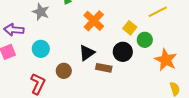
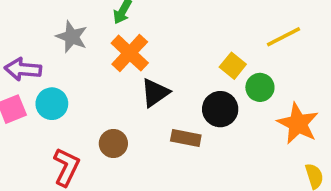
orange cross: (94, 21) -> (130, 53), moved
cyan circle: (41, 49) -> (52, 104), moved
black triangle: (87, 53) -> (155, 93), moved

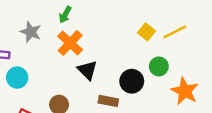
yellow square: (233, 66) -> (147, 32), moved
black triangle: (155, 93) -> (87, 70), turned -40

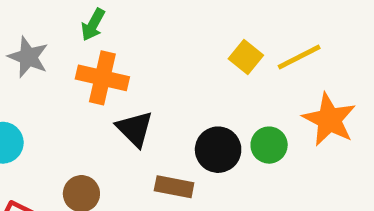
orange cross: (70, 43) -> (102, 78), turned -30
green circle: (159, 66) -> (269, 145), moved
orange star: (185, 91) -> (329, 120), moved

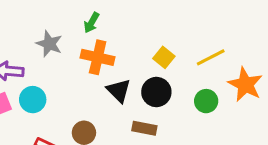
yellow square: (246, 57) -> (164, 57), moved
yellow line: (299, 57) -> (211, 57), moved
black circle: (218, 150) -> (156, 92), moved

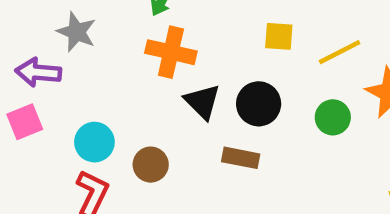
gray star: (49, 44) -> (76, 32), moved
yellow square: (164, 57) -> (279, 36), moved, turned -35
cyan circle: (33, 100) -> (94, 142), moved

